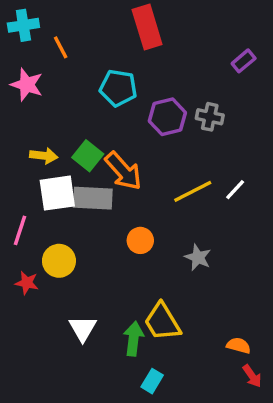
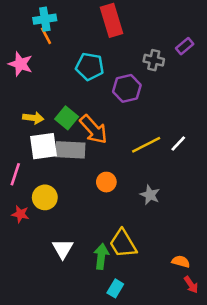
cyan cross: (23, 25) -> (45, 19), moved
gray cross: (210, 117) -> (154, 60), moved

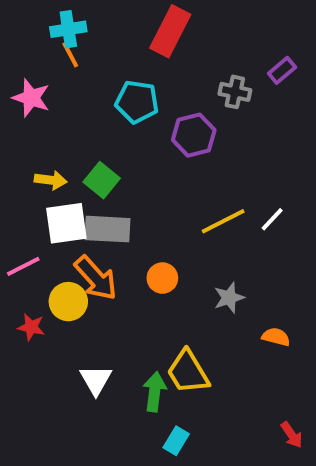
red rectangle: (111, 20) -> (170, 31), turned 44
orange arrow: (94, 129) -> (96, 278), moved
pink line: (15, 174) -> (23, 266), turned 45
gray star: (150, 195) -> (229, 298), turned 30
orange semicircle: (181, 262) -> (276, 337), moved

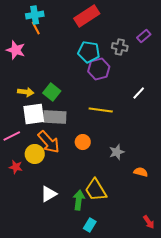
red rectangle: (170, 31) -> (87, 16), turned 30
cyan pentagon: (137, 102) -> (89, 52), moved
white line: (272, 219) -> (139, 93), moved
yellow line: (223, 221) -> (101, 110), moved, turned 35
white triangle: (96, 380) -> (49, 194), turned 30

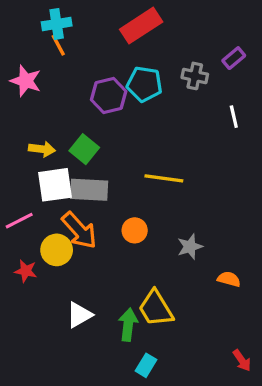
purple hexagon: (99, 69) -> (109, 95), moved
white line: (139, 93) -> (234, 117), moved, turned -56

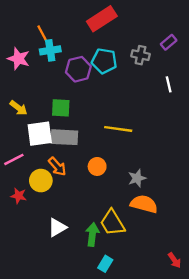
cyan cross: (57, 24) -> (50, 50), moved
yellow arrow: (42, 149) -> (19, 108), moved, turned 30
green square: (84, 149) -> (61, 108), turned -36
orange arrow: (79, 230) -> (57, 166), size x0.7
orange semicircle: (229, 279) -> (144, 204), moved, size x1.6

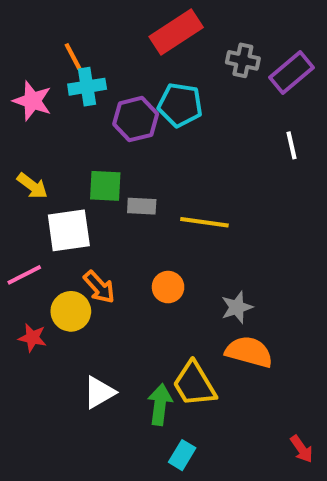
purple rectangle: (169, 42) -> (291, 72), size x1.5
gray cross: (140, 55) -> (243, 60), moved
gray rectangle: (64, 137) -> (142, 206), moved, size x0.6

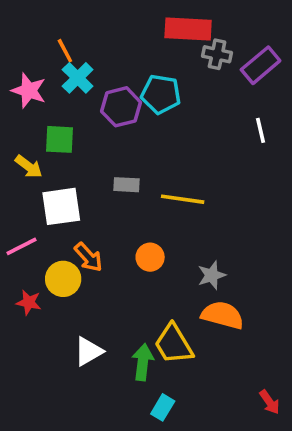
red rectangle: (176, 32) -> (188, 29), moved, turned 36
cyan cross: (87, 87) -> (78, 78), turned -36
green square: (105, 186) -> (59, 139), moved

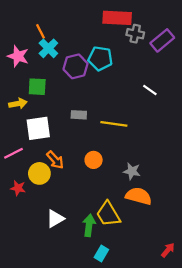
white line: (261, 130) -> (150, 90), moved, turned -42
yellow arrow: (29, 167) -> (18, 104), turned -48
gray star: (212, 275) -> (132, 171), turned 30
red arrow: (270, 402) -> (168, 250), turned -105

